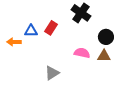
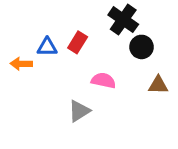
black circle: (106, 37) -> (142, 47), moved
pink semicircle: (82, 53) -> (103, 80), moved

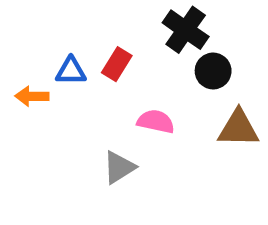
brown triangle: (158, 85) -> (238, 128), size x1.4

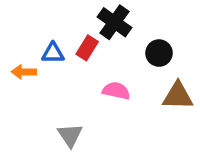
black cross: (186, 30) -> (115, 22), moved
gray triangle: (119, 167) -> (70, 135), moved, turned -32

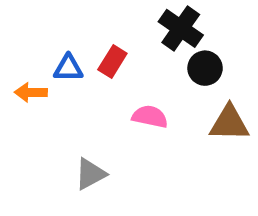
black cross: (115, 22) -> (181, 28), moved
gray triangle: (70, 135) -> (90, 174), turned 36

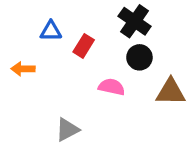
blue triangle: (68, 68) -> (51, 31), moved
black circle: (205, 68) -> (139, 57), moved

